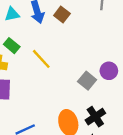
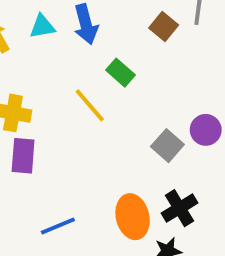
brown square: (62, 14) -> (164, 26), moved
green rectangle: (12, 46) -> (120, 73), moved

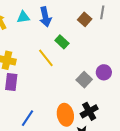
blue line: (58, 226) -> (27, 118), turned -36

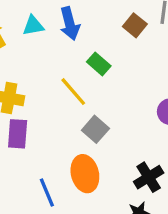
gray square: (84, 80) -> (95, 129), moved
orange ellipse: (65, 115) -> (85, 174), moved
blue line: (27, 118) -> (47, 193), turned -54

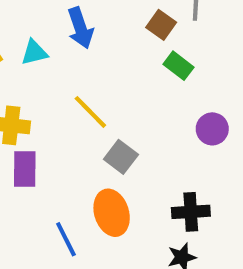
cyan triangle: (33, 26) -> (34, 53), moved
green rectangle: (99, 64) -> (179, 66), moved
black cross: (149, 177) -> (191, 212), turned 32

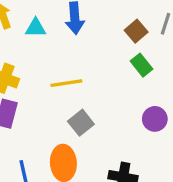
yellow line: (90, 112) -> (66, 83), turned -68

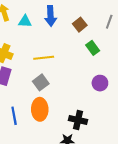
brown square: (136, 31) -> (80, 25), moved
gray square: (81, 123) -> (41, 82), moved

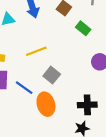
gray square: (41, 82) -> (52, 75), moved
blue line: (14, 116) -> (24, 88), moved, turned -30

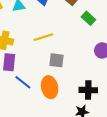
gray square: (52, 75) -> (56, 60), turned -35
blue line: (24, 88) -> (23, 82), moved

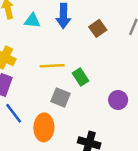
green rectangle: (88, 18) -> (80, 77), moved

